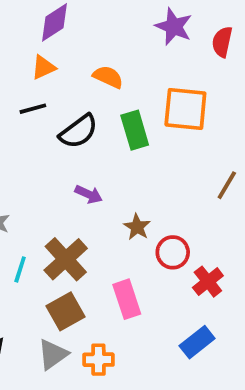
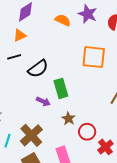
orange semicircle: (108, 77) -> (63, 20), moved
green rectangle: (135, 130) -> (61, 88), moved

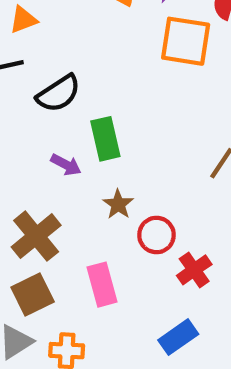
orange square: (94, 57) -> (186, 41), moved

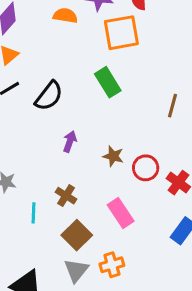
green rectangle: (105, 139) -> (108, 82), moved
purple arrow: (66, 165) -> (70, 142), turned -80
brown cross: (36, 236) -> (66, 196), size x0.6

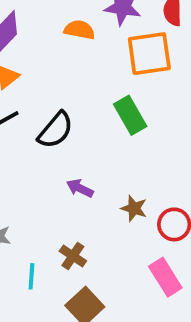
purple arrow: (70, 142) -> (80, 188), turned -85
pink rectangle: (121, 213) -> (165, 277), moved

